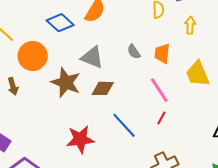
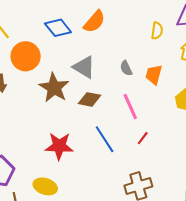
pink line: (159, 90) -> (130, 106), moved

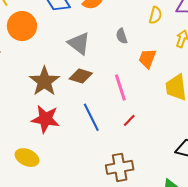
gray semicircle: (126, 68) -> (122, 36), moved
brown star: (54, 88) -> (44, 81), moved

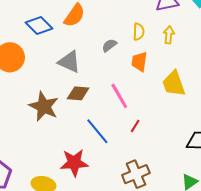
yellow semicircle: (155, 15) -> (139, 32), moved
gray semicircle: (122, 36) -> (109, 45), turned 84
red star: (45, 119) -> (74, 163), moved

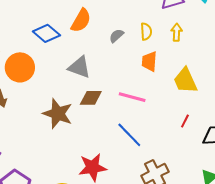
gray semicircle: (109, 45) -> (116, 36), moved
pink line: (119, 96) -> (132, 97), turned -40
red line: (135, 126) -> (185, 121), moved
blue line: (97, 131) -> (129, 135), moved

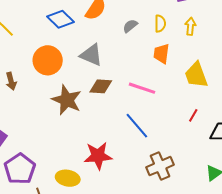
orange circle: (20, 67) -> (48, 60), moved

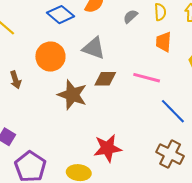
blue line: (137, 126) -> (173, 111), moved
brown cross: (160, 166) -> (170, 154), turned -36

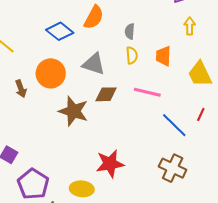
yellow semicircle: (160, 12) -> (132, 55), moved
gray semicircle: (130, 16) -> (130, 31), turned -42
brown arrow: (16, 80) -> (21, 89), moved

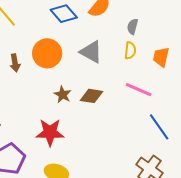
brown diamond: (106, 94) -> (92, 96), moved
brown star: (73, 111) -> (63, 95), size x0.6
red star: (110, 164) -> (50, 132), moved

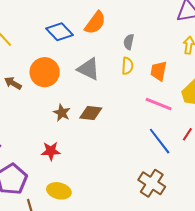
brown arrow: (15, 63) -> (13, 83), turned 132
pink line: (139, 90) -> (159, 104), moved
red star: (50, 132) -> (51, 151), size x0.7

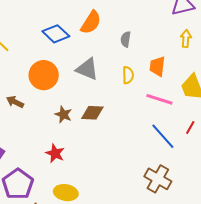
yellow semicircle: (127, 66) -> (128, 75), moved
brown arrow: (13, 83) -> (15, 102), moved
red star: (51, 151) -> (55, 153), turned 30

